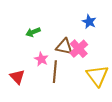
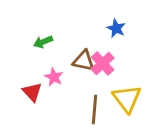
brown line: (55, 72) -> (94, 109), moved
red triangle: (17, 77) -> (32, 92), moved

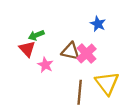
red triangle: (32, 92) -> (27, 49), moved

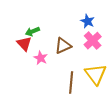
brown triangle: (70, 51) -> (63, 46), turned -36
pink cross: (86, 53) -> (93, 41), moved

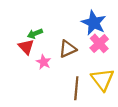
blue star: (88, 21) -> (94, 23), size x1.6

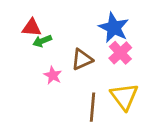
red triangle: (26, 47) -> (32, 28), moved, turned -42

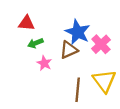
blue star: (114, 28) -> (78, 32), moved
green arrow: (42, 41) -> (35, 43), moved

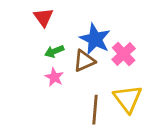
red triangle: (27, 23) -> (43, 17), moved, turned 49
green arrow: (35, 43) -> (54, 51), moved

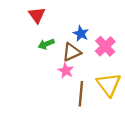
blue star: (95, 39) -> (81, 34), size x0.6
pink star: (54, 77) -> (66, 71), moved

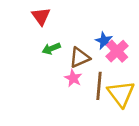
blue star: (81, 34) -> (104, 41), moved
brown line: (81, 94) -> (99, 86), moved

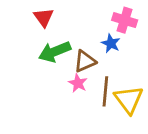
green arrow: (51, 49) -> (55, 52), size x1.6
pink cross: (117, 51) -> (125, 20), moved, turned -30

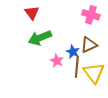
blue star: (111, 43) -> (73, 52), moved
brown triangle: (85, 61) -> (89, 45), moved

